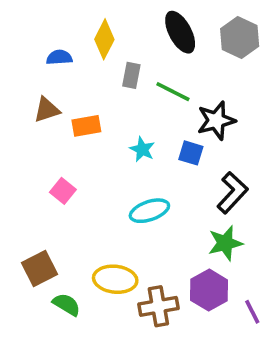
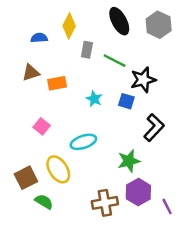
cyan ellipse: (149, 211) -> (83, 142), moved
green star: (225, 243) -> (129, 161), moved
yellow ellipse: (115, 279) -> (58, 169), moved, turned 52

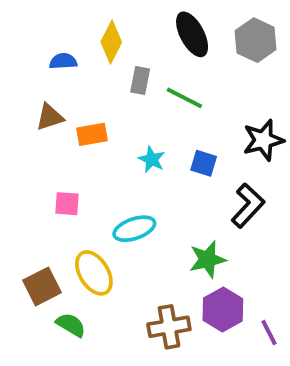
black star: (143, 80) -> (263, 140), moved
pink square: (42, 126) -> (67, 204), turned -35

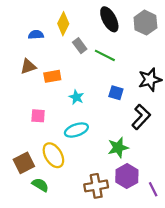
gray rectangle: (140, 80) -> (80, 46), turned -48
cyan star: (152, 159) -> (76, 97), moved

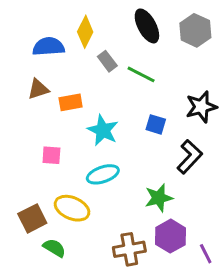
blue semicircle: (36, 35) -> (48, 47), size x1.5
cyan star: (76, 97) -> (103, 130), size x1.5
yellow ellipse: (53, 155) -> (72, 208), turned -35

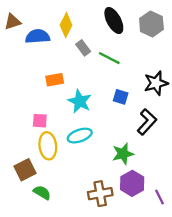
brown triangle: (38, 89) -> (12, 22), moved
yellow ellipse: (72, 208) -> (48, 146), moved, turned 60

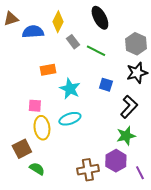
gray hexagon: (151, 24) -> (136, 44), moved
green star: (123, 154) -> (126, 136), moved

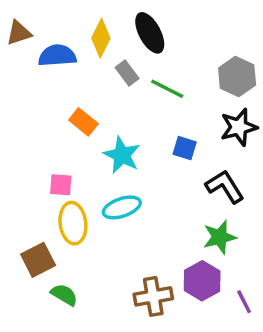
black ellipse: (100, 18) -> (150, 33), moved
orange rectangle: (48, 70) -> (83, 122), turned 49
black L-shape: (129, 107) -> (225, 186), turned -75

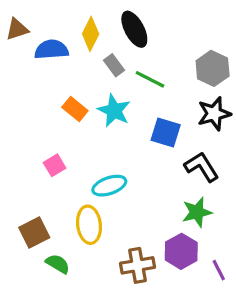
blue square: (185, 148) -> (166, 132), size x1.4
cyan star: (122, 155) -> (114, 111), moved
pink square: (61, 185) -> (55, 165), turned -35
yellow ellipse: (73, 223) -> (89, 225), moved

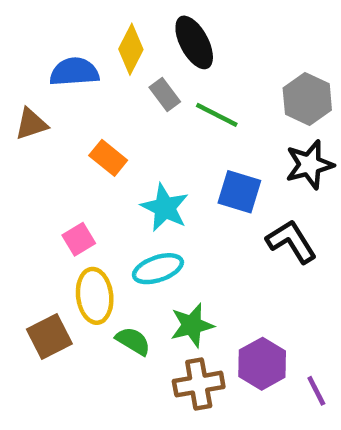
brown triangle: (17, 29) -> (31, 124), moved
cyan star: (114, 111) -> (165, 208), moved
green star: (197, 212) -> (192, 325), moved
yellow ellipse: (89, 225) -> (95, 296), moved
green semicircle: (58, 264) -> (133, 341), moved

